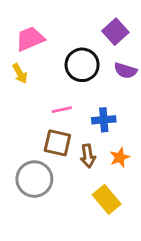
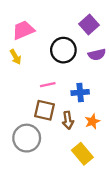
purple semicircle: (125, 71) -> (97, 55), turned -30

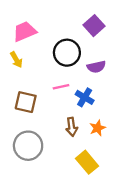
purple semicircle: (97, 55) -> (96, 67), moved
pink line: (48, 85) -> (61, 87), moved
blue cross: (80, 92) -> (85, 97), turned 36
brown square: (44, 110) -> (26, 102), moved

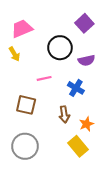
pink line: (61, 87) -> (44, 78), moved
brown square: (26, 102) -> (26, 105), moved
orange star: (98, 128) -> (86, 124), moved
gray circle: (28, 146) -> (25, 146), moved

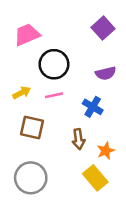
black circle: (60, 48) -> (54, 64), moved
yellow arrow: (14, 54) -> (22, 93), moved, turned -88

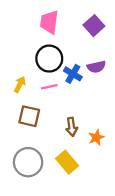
pink trapezoid: (27, 35) -> (49, 22), moved, turned -60
yellow arrow: (22, 93) -> (20, 84), turned -35
blue cross: (93, 107) -> (73, 74), moved
yellow rectangle: (95, 178) -> (67, 162), moved

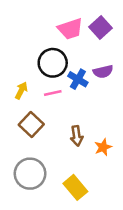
pink trapezoid: (49, 22) -> (70, 29), moved, turned -115
brown square: (29, 116) -> (31, 125), turned 30
yellow rectangle: (67, 162) -> (75, 187), moved

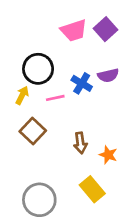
black circle: (53, 63) -> (38, 69), moved
orange star: (103, 147) -> (108, 155), turned -30
gray circle: (30, 174) -> (39, 200), moved
yellow rectangle: (75, 187) -> (92, 189), moved

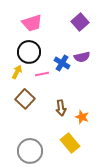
pink trapezoid: (74, 30) -> (32, 23), moved

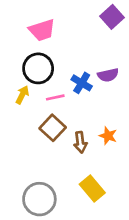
purple square: (80, 22) -> (112, 17), moved
brown square: (25, 99) -> (53, 128), moved
orange star: (82, 117) -> (108, 136), moved

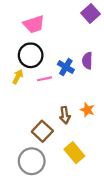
purple semicircle: (108, 75) -> (87, 61), turned 105
brown square: (53, 128) -> (42, 131), moved

